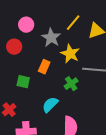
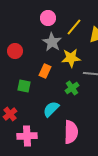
pink circle: (26, 25) -> (48, 18), moved
yellow star: (70, 54) -> (71, 58), turned -30

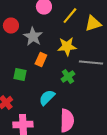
gray star: (52, 42) -> (33, 37), moved
red circle: (15, 51) -> (11, 26), moved

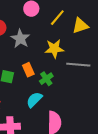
orange rectangle: (41, 60) -> (28, 70), moved, turned -48
green cross: (68, 77) -> (46, 79), moved

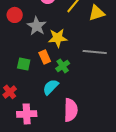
yellow star: (54, 49) -> (58, 38), moved

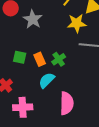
yellow star: (58, 38) -> (77, 23), moved
orange rectangle: (45, 57) -> (40, 59), moved

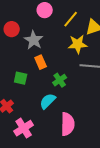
orange rectangle: (40, 59) -> (41, 62), moved
pink cross: (23, 107) -> (24, 128), turned -30

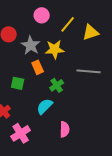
yellow star: (78, 44) -> (55, 49), moved
pink semicircle: (68, 124) -> (65, 129), size x0.7

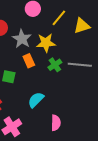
green cross: (57, 85) -> (55, 65), moved

